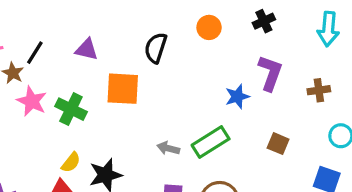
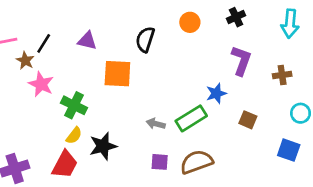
blue star: (237, 97) -> (216, 93), moved
green cross: (71, 109) -> (74, 105), moved

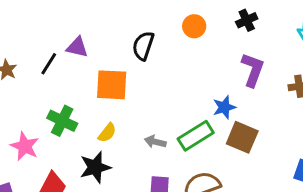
black line: (44, 43) -> (49, 64), moved
pink star: (41, 84) -> (25, 146), moved
brown square: (248, 120) -> (242, 137), moved, size x1.5
yellow semicircle: (74, 136) -> (107, 133), moved

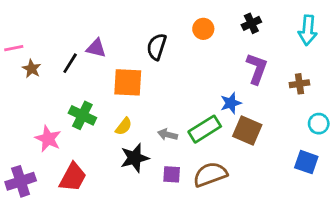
black star: (95, 167) -> (135, 158), moved

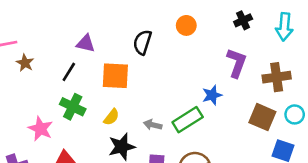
black cross: (251, 23) -> (243, 20), moved
black line: (70, 63) -> (69, 72), moved
brown cross: (299, 84) -> (277, 77), size x1.5
brown square: (247, 130) -> (262, 117), moved

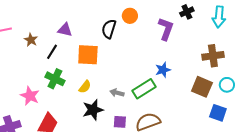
orange circle: (186, 25) -> (130, 16), moved
brown star: (25, 63) -> (31, 40), moved
purple L-shape: (237, 63) -> (166, 29), moved

